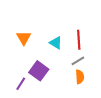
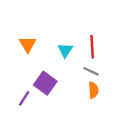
cyan triangle: (56, 43) -> (65, 50), turned 32
gray line: (78, 61) -> (91, 71), turned 56

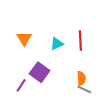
cyan triangle: (65, 50) -> (57, 44), turned 32
gray line: (91, 71) -> (84, 90), moved

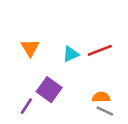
red line: (80, 41) -> (100, 50), turned 72
orange semicircle: (81, 78) -> (101, 97), turned -88

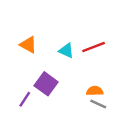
orange triangle: (30, 48) -> (28, 45), turned -30
cyan triangle: (71, 54) -> (66, 51), turned 49

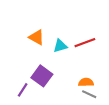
orange triangle: (28, 45) -> (37, 37), moved
cyan triangle: (66, 51) -> (60, 46), turned -40

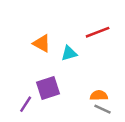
red line: (85, 43) -> (98, 32), moved
purple square: (42, 76) -> (48, 88), turned 36

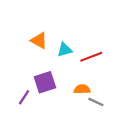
red line: (98, 32) -> (91, 57), moved
orange semicircle: (99, 95) -> (82, 89), moved

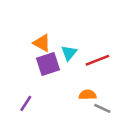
cyan triangle: (65, 50) -> (69, 53), turned -35
purple square: (45, 82) -> (48, 64), moved

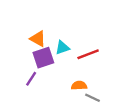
cyan triangle: (69, 53) -> (62, 48), turned 32
purple line: (26, 103) -> (31, 79), moved

